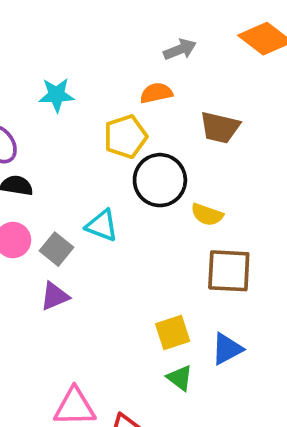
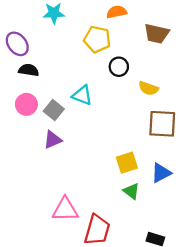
yellow pentagon: (125, 137) -> (97, 39), turned 30
black circle: (160, 180) -> (119, 67), size x0.6

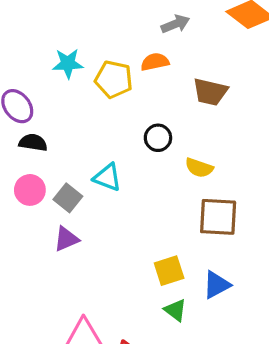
yellow pentagon: (97, 39) -> (114, 79), moved

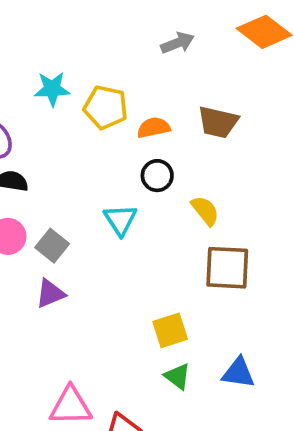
orange semicircle: (155, 62) -> (154, 128), moved
yellow semicircle: (199, 168) -> (205, 211), turned -148
cyan triangle: (107, 177) -> (120, 220), moved, turned 36
blue triangle: (216, 285) -> (238, 373), moved, turned 36

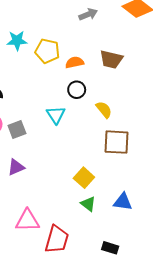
gray square: (52, 246) -> (17, 130), turned 30
purple triangle: (50, 294) -> (16, 167), moved
yellow square: (170, 330) -> (84, 178), turned -30

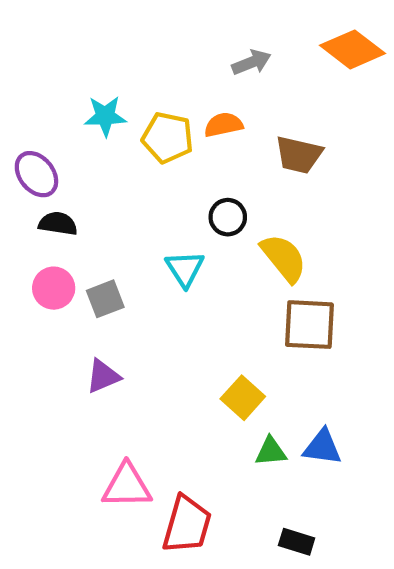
orange semicircle: (75, 62) -> (223, 125), moved
yellow semicircle: (104, 110) -> (284, 258), size x1.4
green triangle: (88, 204) -> (271, 451), moved, turned -42

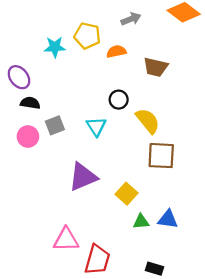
yellow pentagon: (168, 138) -> (87, 36), moved
gray square: (105, 299) -> (55, 125), moved
purple triangle: (103, 376) -> (83, 177), moved, size x1.6

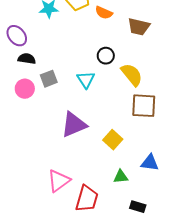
orange semicircle: (116, 51) -> (104, 13), turned -144
green triangle: (141, 222) -> (121, 177), moved
pink triangle: (66, 240) -> (59, 181), turned -35

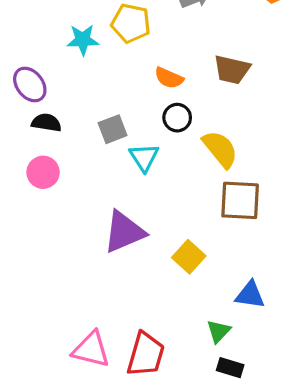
orange semicircle: (104, 13) -> (169, 78), moved
gray square: (49, 79) -> (113, 129), moved
green triangle: (121, 177) -> (219, 331), moved, turned -42
pink triangle: (59, 181) -> (91, 349), moved, turned 50

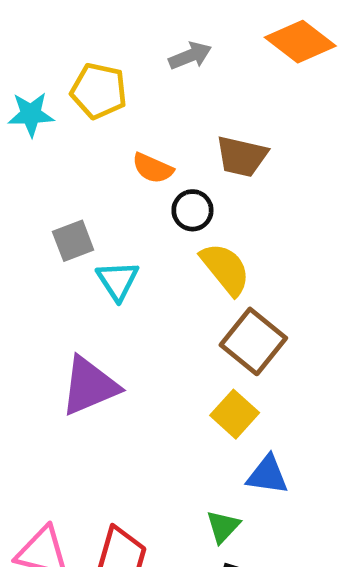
black circle: (177, 118) -> (192, 210), moved
brown square: (240, 200) -> (253, 341), turned 36
yellow square: (189, 257) -> (235, 414), moved

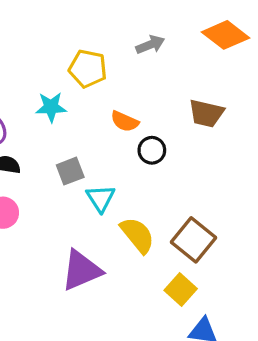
cyan star: (31, 114) -> (51, 107), moved
brown trapezoid: (242, 156) -> (206, 113), moved
yellow semicircle: (225, 269) -> (137, 235), moved

